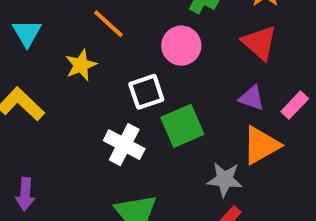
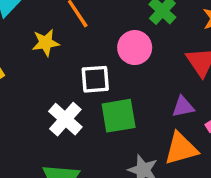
purple triangle: (252, 98) -> (183, 107), turned -45

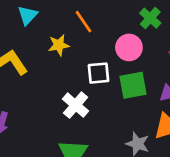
green square: (119, 116) -> (133, 85), moved

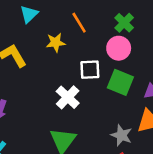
green cross: (150, 18) -> (124, 23), moved
green square: (133, 85) -> (120, 82), turned 30

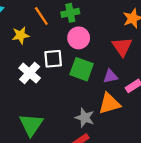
green cross: (124, 23) -> (70, 13), moved, turned 36
white cross: (68, 97) -> (30, 73), moved

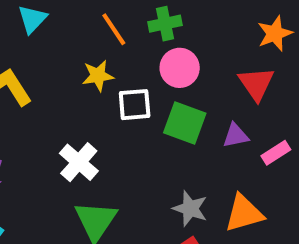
yellow star: (21, 35) -> (98, 76), moved
white cross: (30, 73) -> (79, 162), moved
orange triangle: (109, 104) -> (244, 213), moved

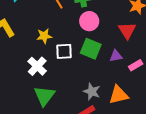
yellow star: (98, 76) -> (44, 36), moved
white square: (135, 105) -> (64, 51), moved

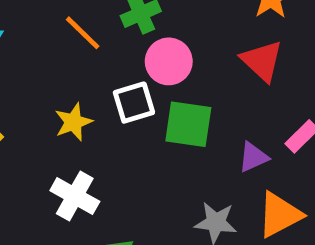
white square: (64, 51) -> (134, 103), moved
purple triangle: (116, 56) -> (253, 157), moved

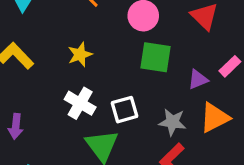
white square: (134, 103) -> (125, 110), moved

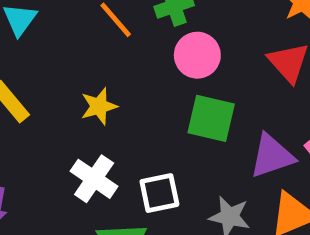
purple triangle: (198, 79) -> (272, 156), size x1.5

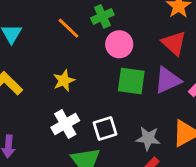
purple triangle: (272, 156) -> (168, 80), moved
white cross: (94, 179) -> (65, 124), turned 32

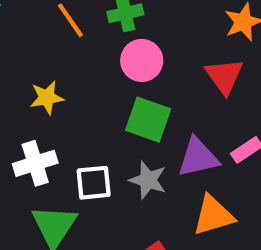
purple triangle: (168, 80) -> (198, 157), moved
gray star: (148, 138) -> (148, 180), moved

